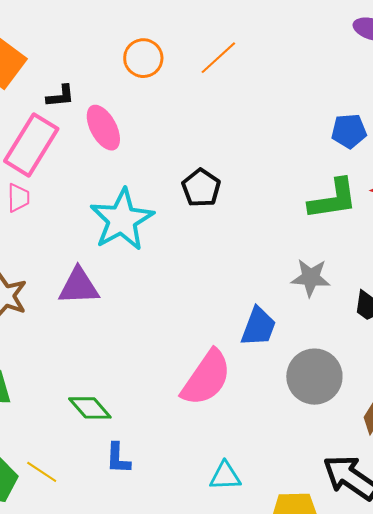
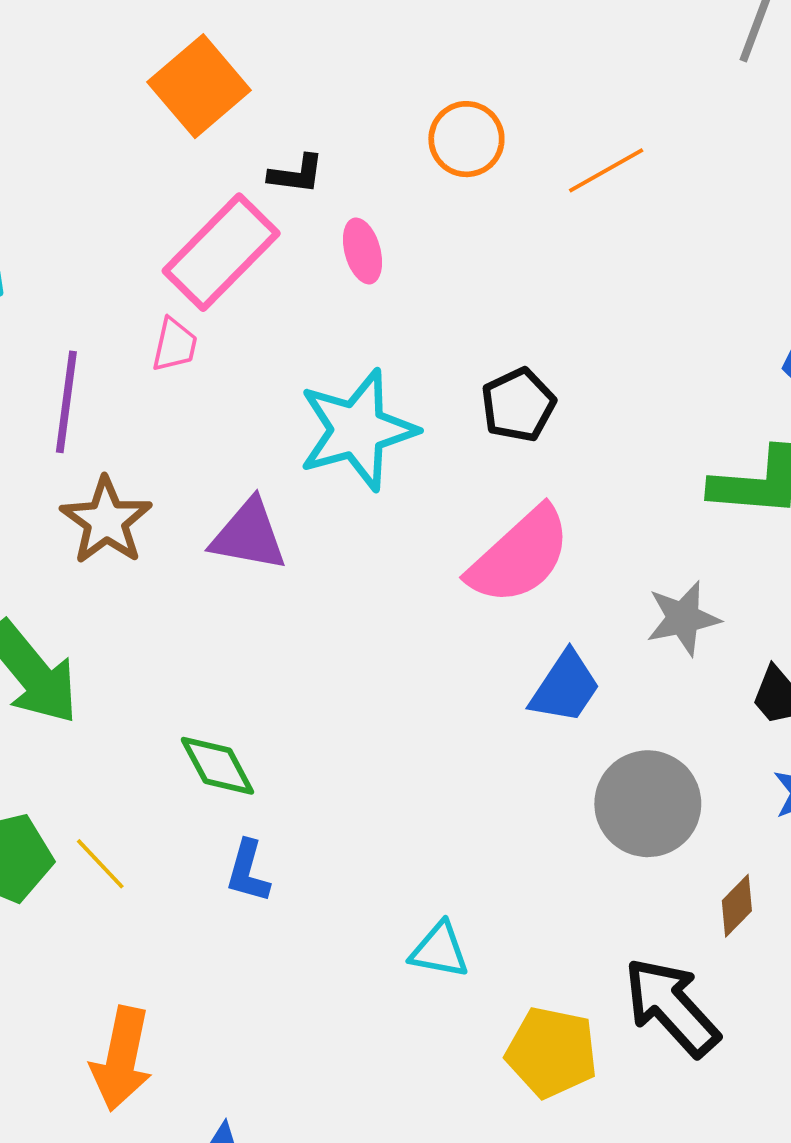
pink ellipse: (103, 128) -> (363, 251), size x0.7
gray star: (311, 278) -> (683, 618), turned -30
pink semicircle: (206, 378) -> (520, 556), moved

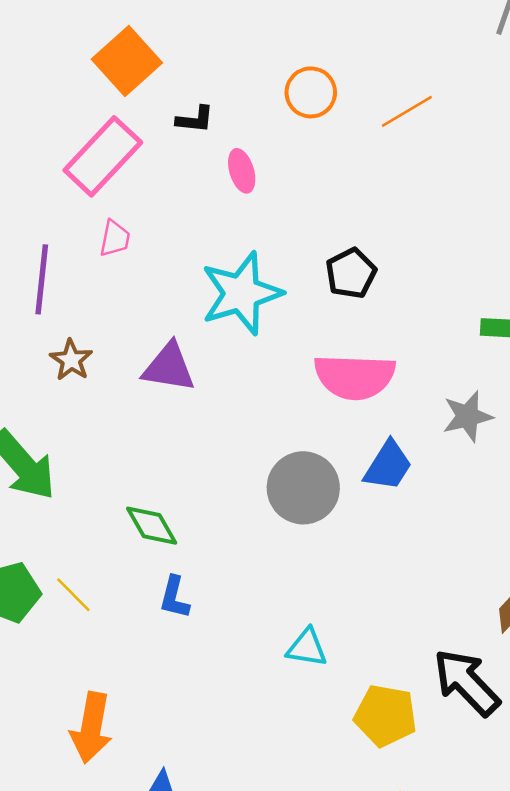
pink rectangle: (221, 252) -> (103, 156), moved
brown star: (106, 521) -> (71, 360), size x0.7
pink semicircle: (520, 556) -> (355, 377), turned 46
gray circle: (648, 804) -> (303, 488), moved

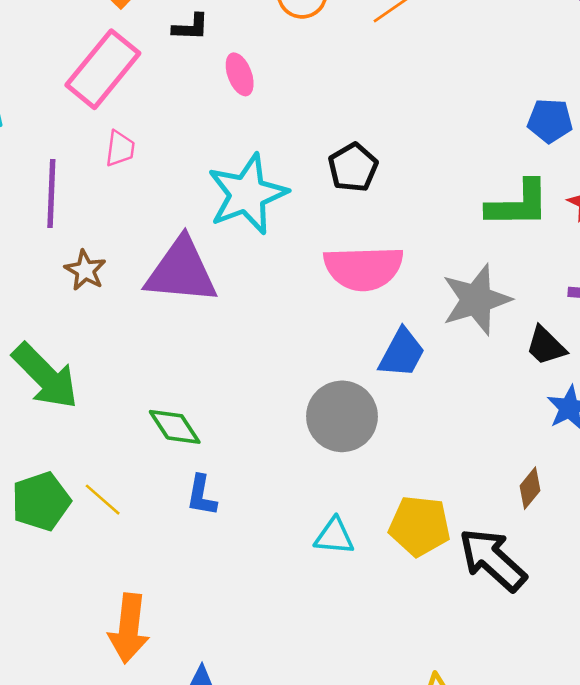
purple triangle: (169, 367) -> (181, 271), size x1.4
gray star: (468, 416) -> (476, 300), size x1.4
gray circle: (303, 488) -> (342, 416), moved
yellow pentagon: (385, 716) -> (420, 526), moved

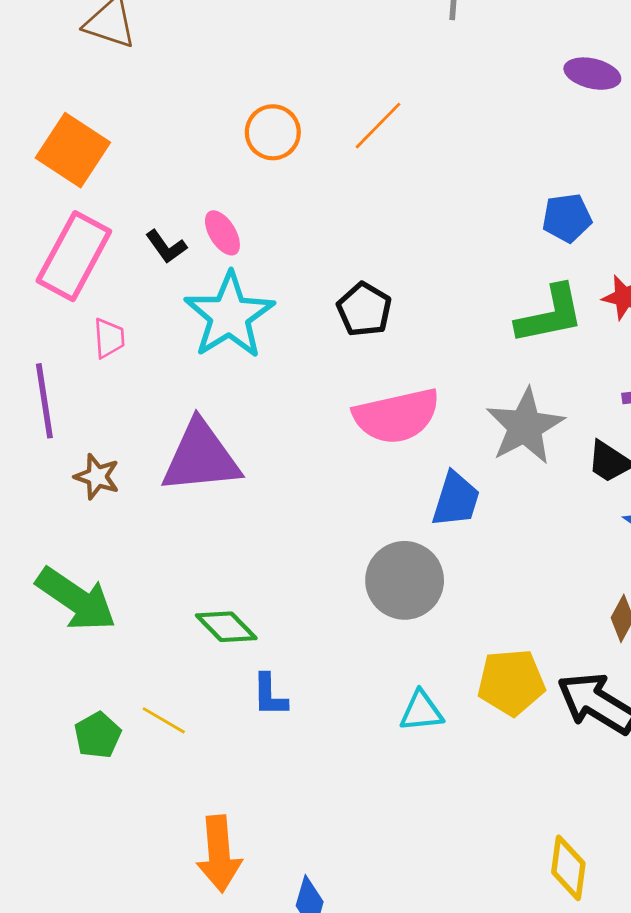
black L-shape: (191, 27) -> (166, 247), moved, turned 63
cyan star: (247, 194) -> (229, 315), moved
green pentagon: (41, 501) -> (98, 735), size x0.7

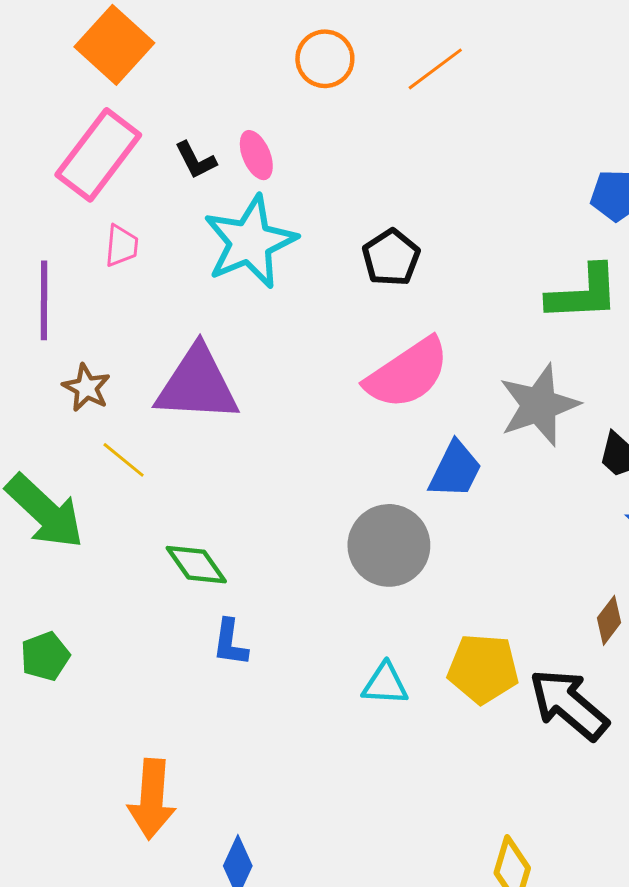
pink semicircle: (397, 416) -> (407, 373), turned -30
yellow line: (164, 720) -> (124, 460), moved

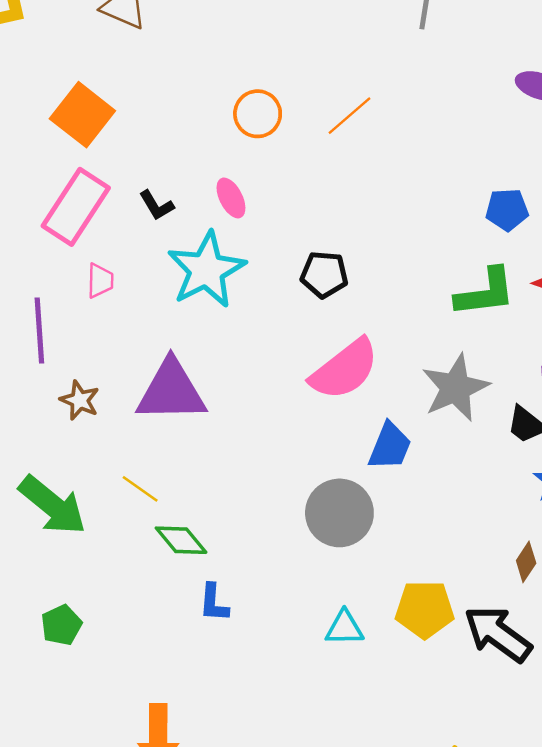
pink ellipse: (256, 155) -> (231, 198), moved
black pentagon: (391, 258) -> (324, 275), turned -30
yellow line: (124, 460) -> (140, 489), moved

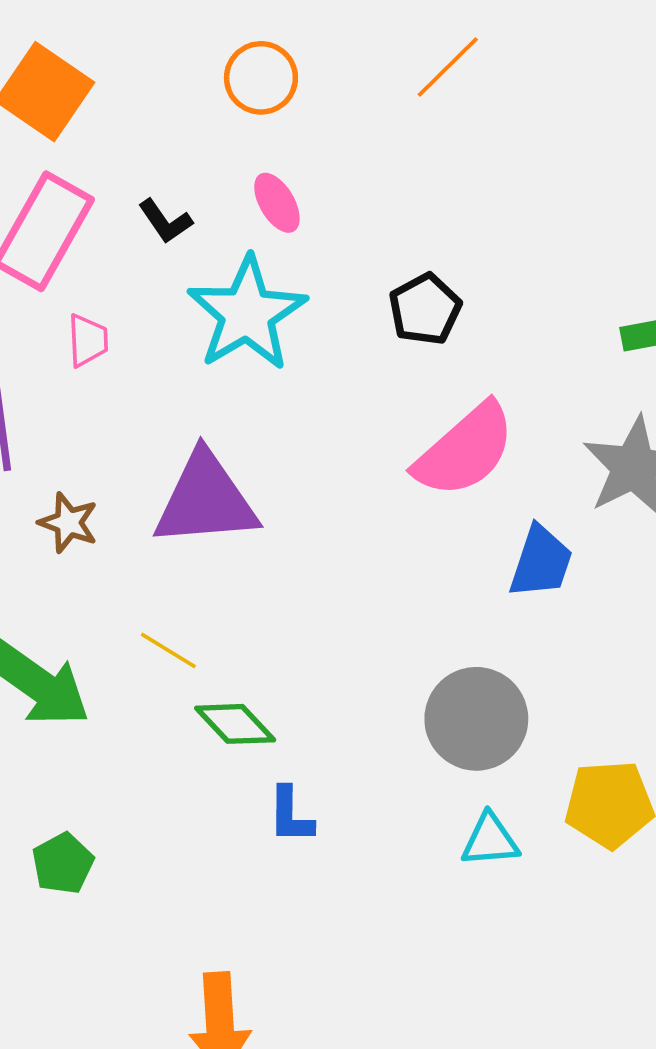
orange circle: (258, 114) -> (261, 78), moved
black pentagon: (324, 275) -> (425, 309), turned -30
gray circle: (339, 513) -> (476, 719), moved

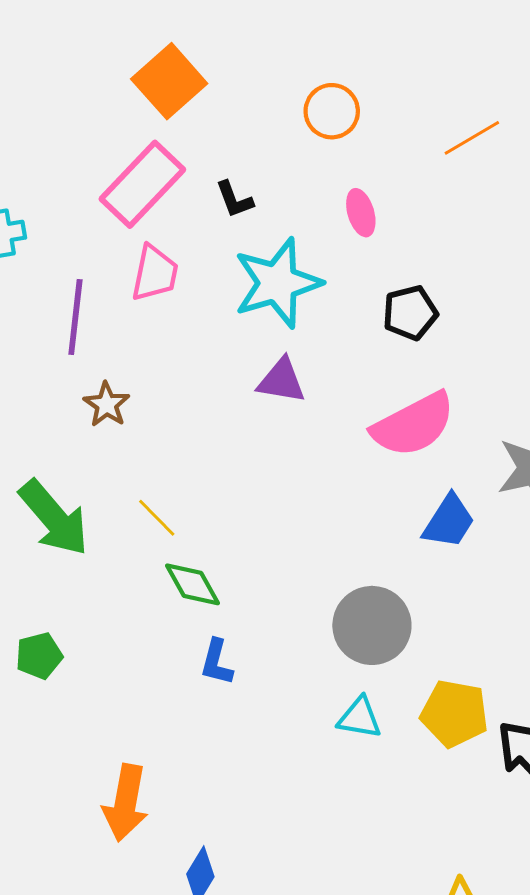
pink ellipse: (277, 203) -> (361, 213), moved
pink trapezoid: (88, 340) -> (155, 273), size x1.4
purple triangle: (206, 500) -> (281, 381), moved, size x0.6

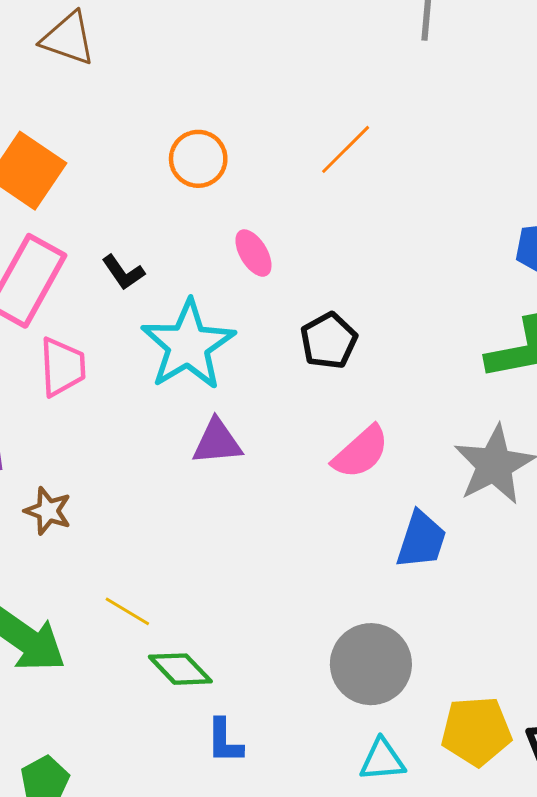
pink semicircle: (413, 425) -> (361, 452), size x0.7

